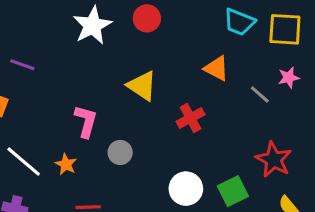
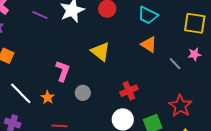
cyan trapezoid: (239, 22) -> (148, 15), moved
purple line: (22, 65) -> (40, 15), moved
red cross: (190, 118) -> (129, 91), moved

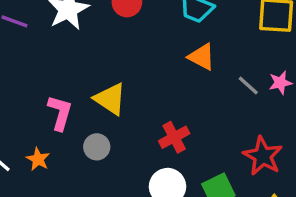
yellow triangle: (100, 52) -> (110, 99), moved
pink star: (194, 54) -> (280, 83), moved

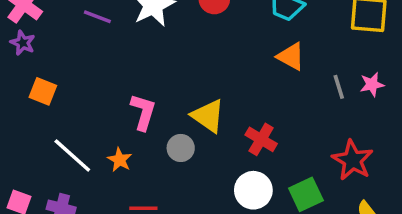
gray line: (248, 86) -> (339, 87), turned 30
yellow triangle: (110, 99) -> (208, 116), moved
red cross: (174, 137) -> (261, 139), turned -32

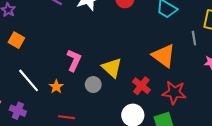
orange triangle: (291, 56) -> (164, 56), moved, size x1.4
gray line: (339, 87) -> (194, 38), moved
red star: (353, 160) -> (174, 93), moved, turned -30

